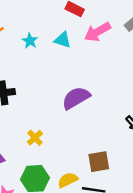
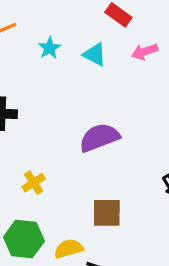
pink arrow: (97, 32) -> (145, 52), size x0.7
brown square: (99, 162) -> (107, 213), moved

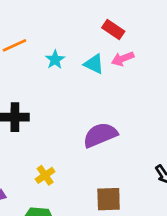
pink arrow: (145, 52) -> (123, 59), moved

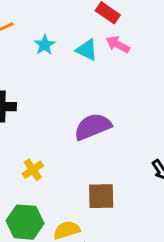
pink arrow: (123, 59) -> (118, 44), turned 50

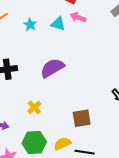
purple semicircle: (93, 127) -> (52, 68), moved

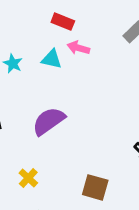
brown square: (82, 118) -> (95, 187), turned 30

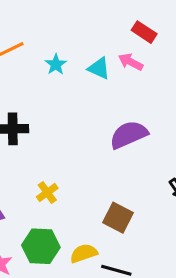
red rectangle: (63, 22) -> (144, 32), moved
purple semicircle: (49, 121) -> (129, 135), moved

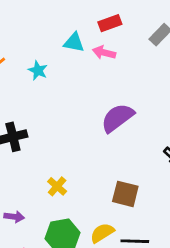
red rectangle: (144, 32) -> (110, 23), turned -40
cyan triangle: (99, 68) -> (74, 42), moved

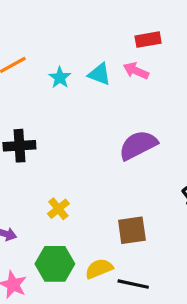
cyan triangle: (74, 42) -> (99, 74), moved
brown square: (125, 194) -> (132, 230), turned -32

